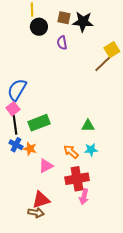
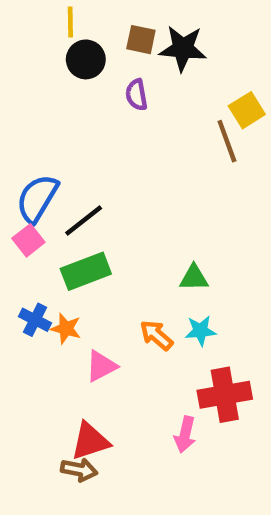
brown line: (103, 64) -> (227, 141), turned -66
black line: (15, 125) -> (84, 220), moved, turned 60
red cross: (77, 179) -> (225, 395), moved

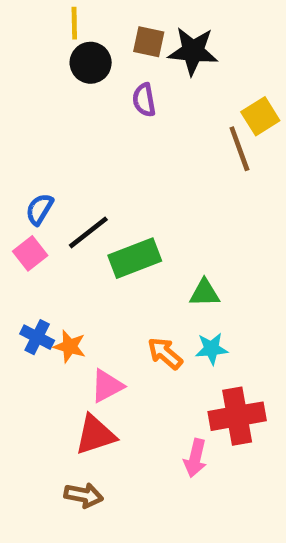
blue semicircle: (37, 198) -> (39, 209), size x0.6
green rectangle: (86, 271) -> (135, 258), moved
red triangle: (90, 441) -> (95, 435), moved

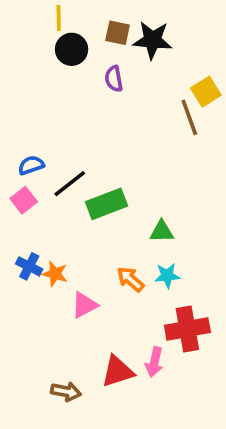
blue semicircle: (39, 209) -> (31, 165), turned 40
red triangle: (95, 435) -> (118, 371), moved

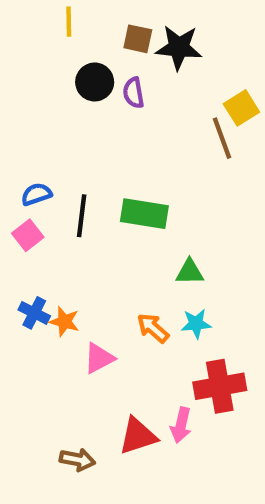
black circle: (72, 49) -> (95, 82), moved
black line: (70, 184) -> (82, 216), turned -45
green rectangle: (106, 204) -> (144, 214), moved, turned 30

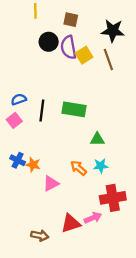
black star: (179, 47) -> (113, 31), moved
purple semicircle: (133, 93) -> (69, 47), size x1.5
yellow square: (241, 108) -> (84, 55), moved
brown line: (222, 138) -> (108, 59), moved
pink arrow: (181, 425) -> (93, 218), turned -126

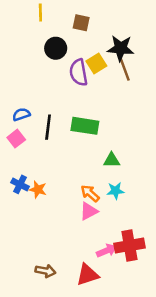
black star: (113, 31) -> (121, 48), moved
purple semicircle: (69, 47) -> (79, 72), moved
pink triangle: (51, 183) -> (89, 211), moved
red cross: (113, 198) -> (129, 246), moved
red triangle: (71, 223) -> (87, 275), moved

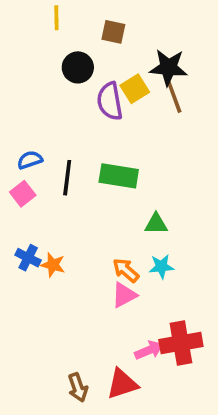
brown arrow: (45, 271) -> (78, 387), moved, turned 60

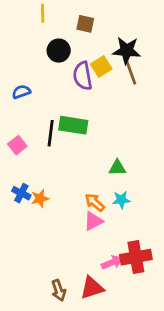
blue semicircle: (30, 160) -> (21, 92), moved
green rectangle: (119, 176) -> (73, 125), moved
orange star: (53, 265) -> (40, 198), turned -30

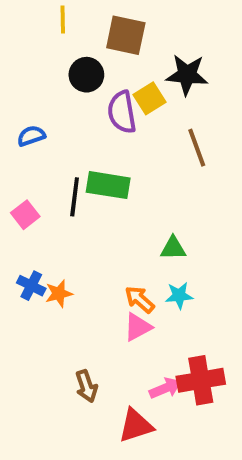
brown square: (85, 24) -> (126, 35), size x1.5
brown line: (131, 72) -> (197, 148), moved
brown arrow: (59, 290) -> (86, 386), moved

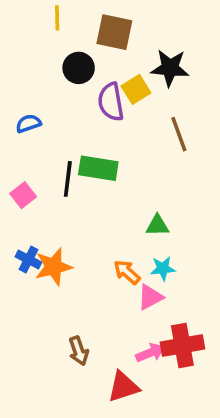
orange star: (59, 294) -> (54, 267), size x1.5
pink triangle: (138, 327) -> (150, 297), moved

